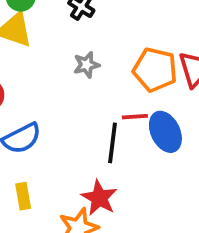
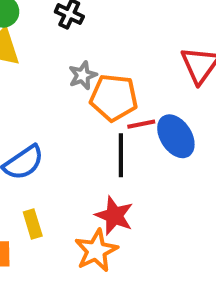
orange pentagon: (155, 70) -> (114, 98), moved

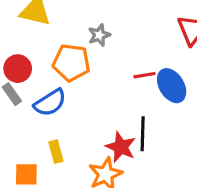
orange pentagon: (114, 98) -> (71, 63), moved
black line: (121, 155) -> (143, 134), moved

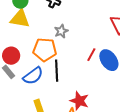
red line: (144, 75) -> (91, 55), turned -48
black line: (143, 134) -> (57, 71), moved

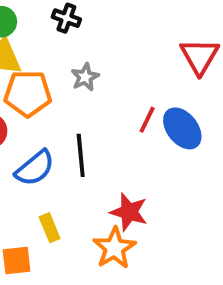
orange pentagon: (45, 50) -> (28, 93), moved

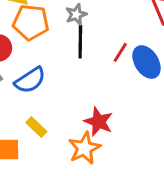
black line: (81, 155) -> (80, 42), moved
yellow rectangle: (50, 228) -> (36, 127), turned -30

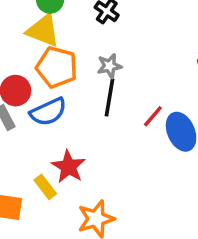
blue semicircle: (30, 80) -> (48, 112), moved
red star: (99, 122) -> (68, 167), moved

